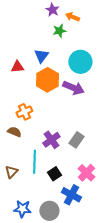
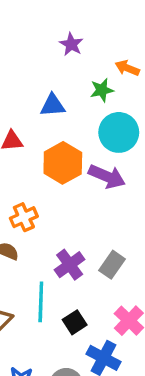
orange arrow: (72, 17) -> (127, 68), moved
green star: (59, 31) -> (102, 90), moved
blue triangle: (41, 56) -> (53, 105), moved, turned 49

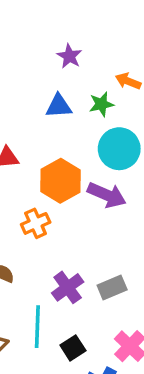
blue triangle: (53, 105) -> (59, 106), moved
orange cross: (24, 217) -> (36, 223), moved
gray rectangle: (112, 265) -> (112, 287), turned 32

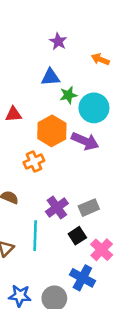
green star: (101, 104) -> (68, 95), moved
black square: (73, 348) -> (77, 236), moved

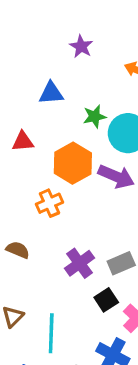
blue triangle: (51, 77) -> (51, 93), moved
cyan line: (35, 236) -> (51, 333), moved

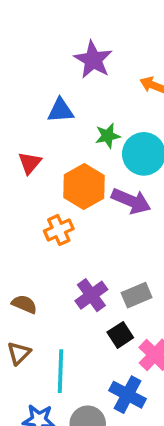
purple star: (81, 46) -> (93, 60), size x1.5
red triangle: (23, 141) -> (30, 163), turned -45
brown semicircle: (18, 250) -> (24, 304), moved

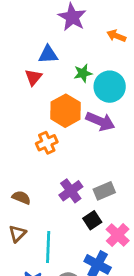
red triangle: (30, 163) -> (33, 77), moved

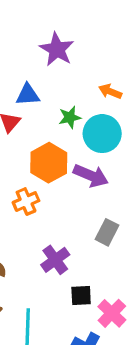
orange arrow: (116, 36) -> (110, 91), moved
gray rectangle: (104, 191) -> (107, 232), moved, turned -40
black square: (92, 220) -> (81, 295), turned 30

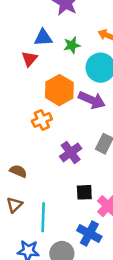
green star: (70, 117) -> (72, 45), moved
purple cross: (55, 260) -> (71, 152), moved

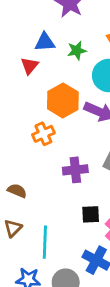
purple cross: (71, 152) -> (75, 170), turned 30

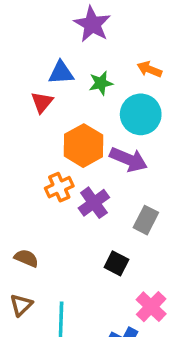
purple cross: (75, 170) -> (94, 203), moved, turned -30
black square: (91, 214) -> (116, 263), moved, turned 30

